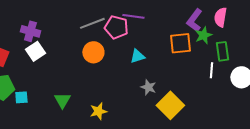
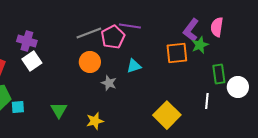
pink pentagon: (116, 27) -> (113, 37), turned 30
green rectangle: (222, 51) -> (219, 74), moved
white line: (211, 70) -> (207, 101), moved
gray star: (148, 87) -> (109, 83), moved

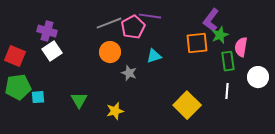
pink semicircle: (217, 27) -> (241, 47), moved
green rectangle: (219, 74) -> (228, 61), moved

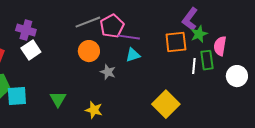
purple line: (150, 16) -> (129, 37), moved
white line: (227, 91) -> (194, 66), moved
cyan square: (38, 97) -> (17, 96), size x1.5
yellow star: (115, 111) -> (94, 110), turned 30

